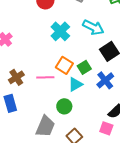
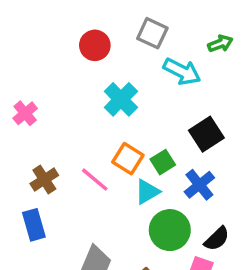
cyan arrow: (93, 27) -> (182, 71), moved
pink line: (45, 77) -> (95, 180), turned 42
green circle: (64, 106) -> (170, 230), moved, size x1.5

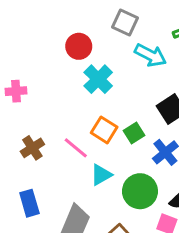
red circle: (95, 45) -> (79, 46), moved
pink cross: (25, 113) -> (16, 91), turned 36
cyan triangle: (147, 192) -> (101, 175), moved
blue rectangle: (34, 225) -> (29, 203), moved

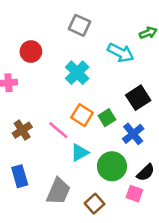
gray square: (125, 22) -> (80, 25), moved
red circle: (79, 46) -> (31, 52), moved

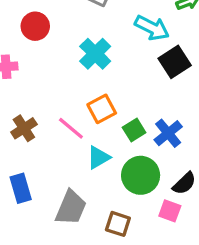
black square: (138, 98) -> (175, 62), moved
orange square: (82, 115) -> (102, 109), turned 30
green square: (107, 118) -> (134, 130), moved
brown square: (95, 204) -> (118, 224), turned -30

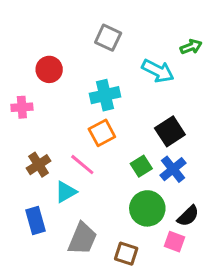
cyan cross: (95, 54) -> (105, 95), turned 32
black square: (175, 62) -> (170, 131), moved
orange square: (102, 109) -> (102, 133), moved
cyan triangle: (98, 157) -> (66, 192), moved

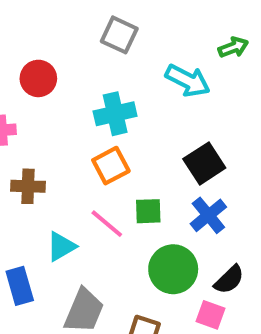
brown cross: (39, 165) -> (28, 186), moved, turned 35
pink line: (82, 165) -> (107, 224), moved
green square: (141, 166) -> (148, 211), moved, turned 30

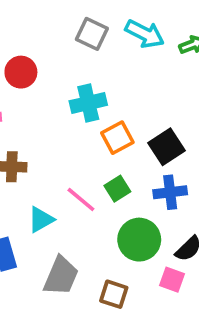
cyan arrow: (188, 81) -> (145, 34), moved
orange square: (111, 166) -> (117, 138), moved
green square: (148, 211) -> (117, 189), turned -30
blue cross: (208, 215) -> (170, 192), turned 32

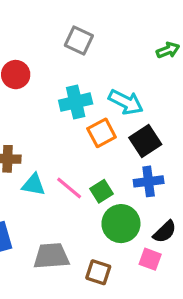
cyan arrow: (145, 34) -> (126, 102), moved
green square: (117, 189) -> (102, 191), moved
cyan triangle: (41, 220) -> (33, 185), moved, turned 40
gray trapezoid: (61, 276) -> (51, 256), turned -117

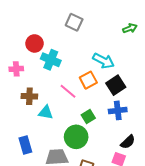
cyan cross: (76, 102) -> (51, 60), moved, turned 36
pink line: (69, 188) -> (68, 91), moved
green circle: (121, 224) -> (76, 137), moved

